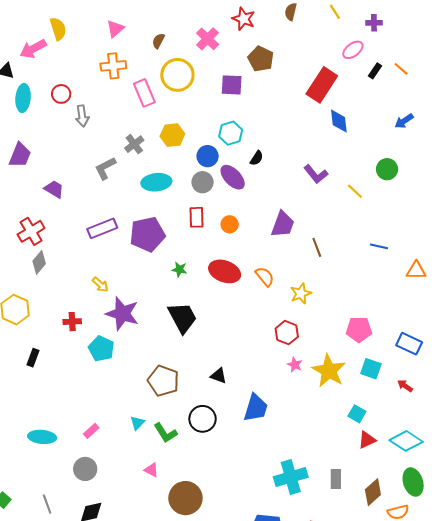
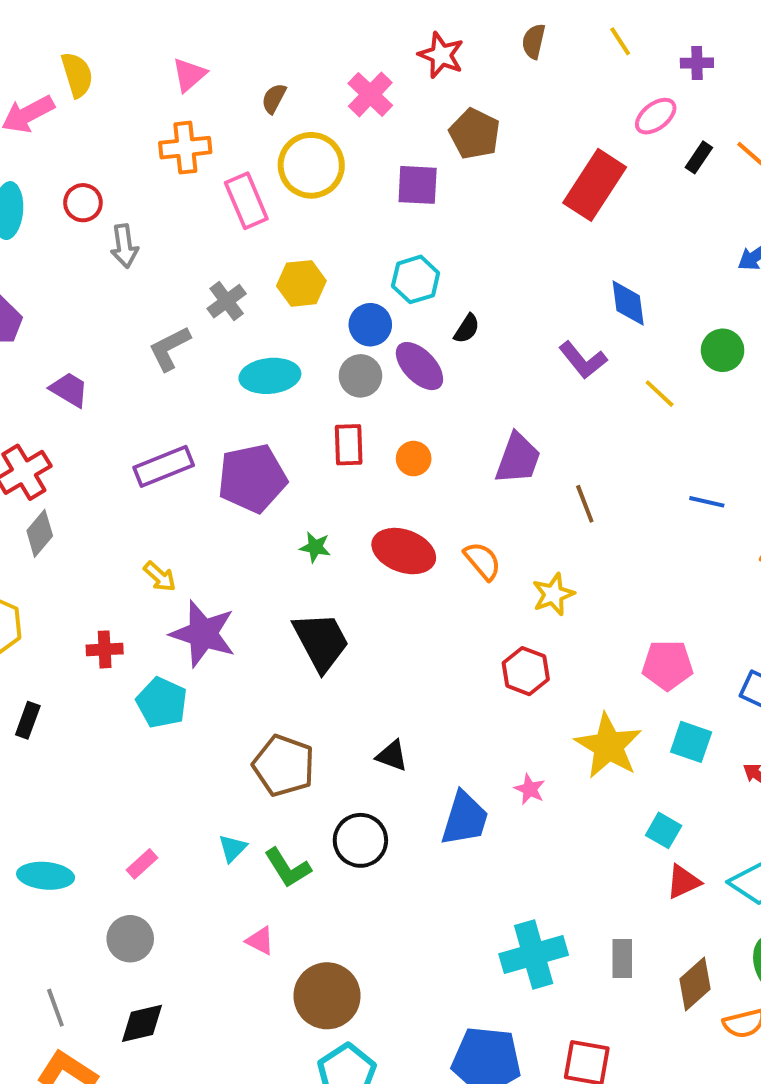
blue diamond: (339, 121) -> (628, 303), moved
pink star: (295, 365) -> (530, 789), moved

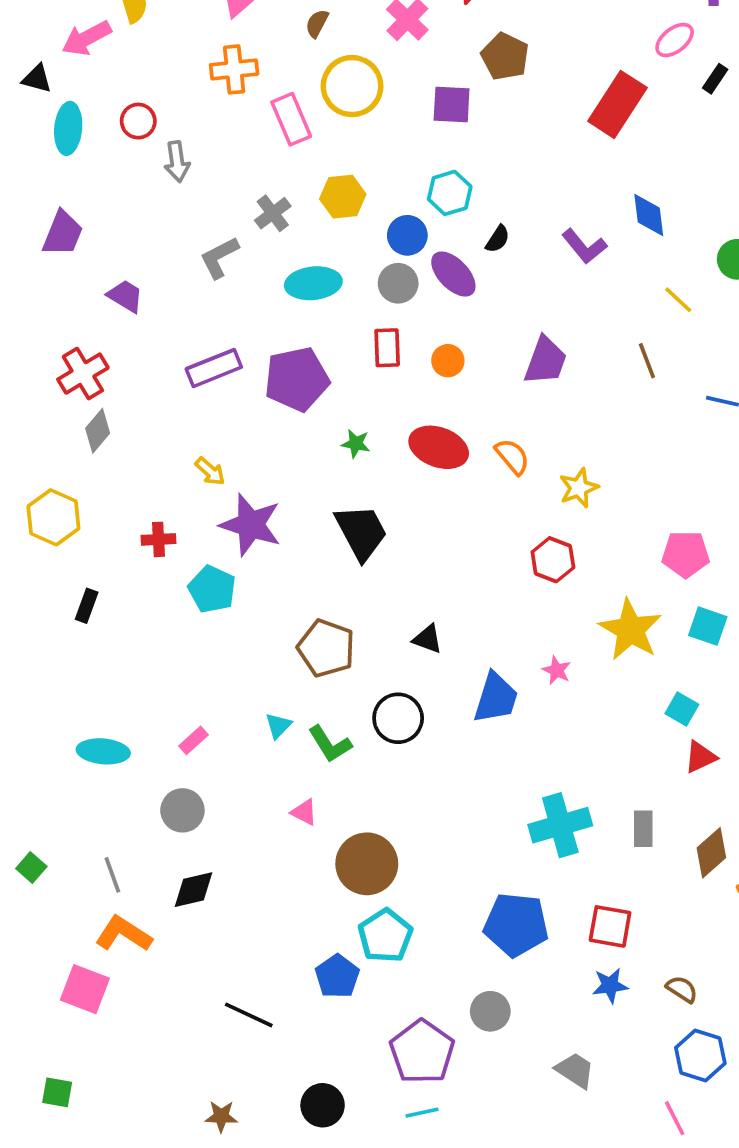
purple L-shape: (583, 360) -> (584, 246), moved
brown line: (585, 504) -> (647, 361), moved

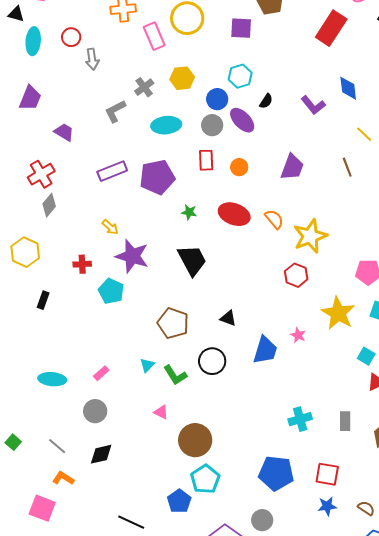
yellow star: (579, 488) -> (310, 236), size x1.6
cyan cross: (560, 825) -> (300, 419), size x0.7
gray line: (112, 875) -> (57, 446), turned -30
orange L-shape: (123, 934) -> (63, 478), size x0.7

